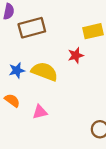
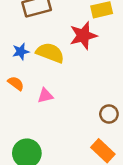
red star: (76, 55) -> (83, 36), size x1.6

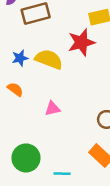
pink triangle: (45, 96) -> (52, 109), moved

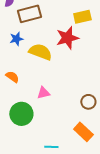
blue star: (20, 58) -> (16, 39), moved
green circle: (26, 158) -> (21, 114), moved

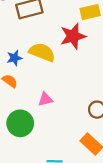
blue star: (16, 39) -> (14, 58), moved

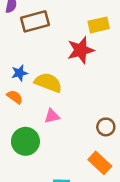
yellow semicircle: (42, 52) -> (48, 83), moved

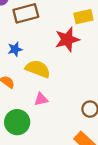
blue star: (19, 73) -> (15, 49), moved

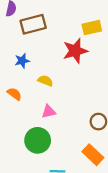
yellow semicircle: (38, 69) -> (45, 81), size x0.6
green circle: (17, 122) -> (38, 140), moved

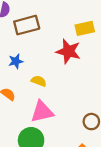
red star: (75, 51) -> (68, 51), turned 30
pink triangle: (49, 112) -> (42, 112), size x1.6

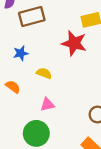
pink triangle: (42, 112) -> (47, 104), size x0.6

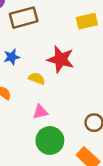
red star: (74, 43) -> (61, 59), moved
green circle: (36, 133) -> (50, 141), moved

